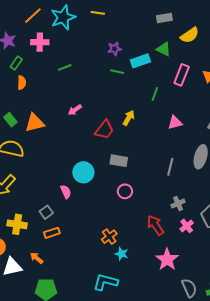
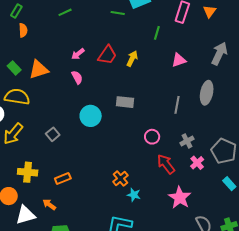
red trapezoid: (104, 130) -> (107, 55), moved
pink circle: (125, 191) -> (152, 137), moved
pink semicircle: (66, 192) -> (77, 77), moved
gray square: (46, 212) -> (53, 134), moved

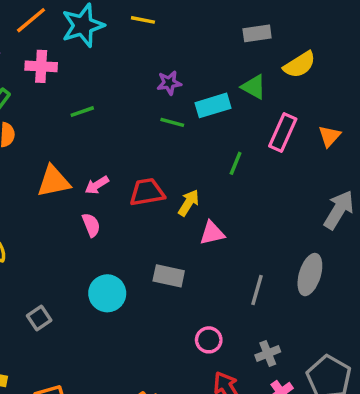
red trapezoid: (107, 55) -> (147, 192), turned -140
pink triangle: (179, 60) -> (212, 233), moved
orange triangle: (39, 70) -> (54, 181), moved

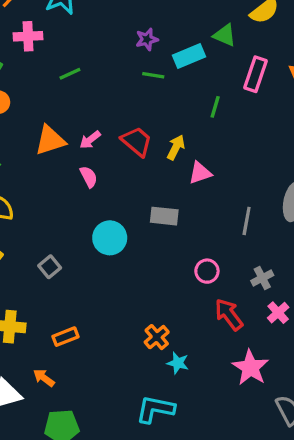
red trapezoid: (147, 192) -> (137, 141), turned 56

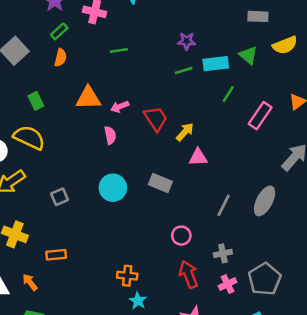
pink rectangle: (255, 74) -> (260, 116), moved
green line: (153, 75) -> (184, 71), turned -42
green line: (215, 107) -> (228, 94), moved
orange cross: (157, 337) -> (127, 276), turned 30

